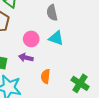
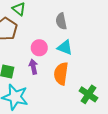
purple arrow: (26, 58) -> (33, 67), turned 64
orange semicircle: (46, 76) -> (61, 74), moved, size x1.5

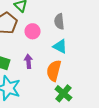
pink circle: (39, 48) -> (33, 31), moved
green cross: (88, 94) -> (63, 93), moved

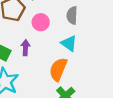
purple arrow: (28, 61) -> (25, 48), moved

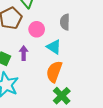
cyan triangle: (69, 43) -> (54, 47), moved

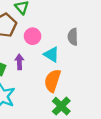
gray semicircle: (65, 22) -> (73, 37), moved

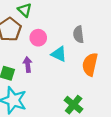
orange semicircle: (53, 81) -> (90, 64), moved

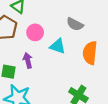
gray semicircle: (79, 34) -> (75, 24), turned -49

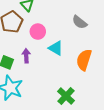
gray semicircle: (75, 24) -> (80, 22), moved

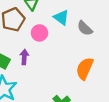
cyan triangle: (56, 48) -> (61, 17), moved

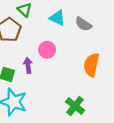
pink circle: (40, 33) -> (47, 50), moved

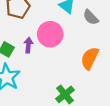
pink circle: (47, 50) -> (50, 34), size x1.5

